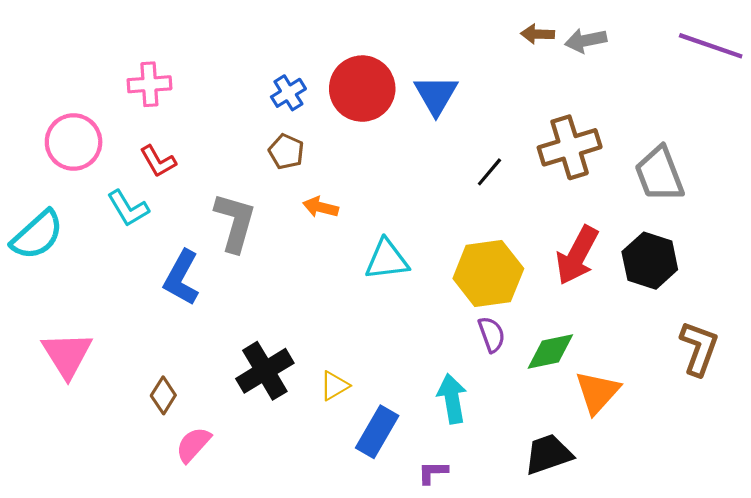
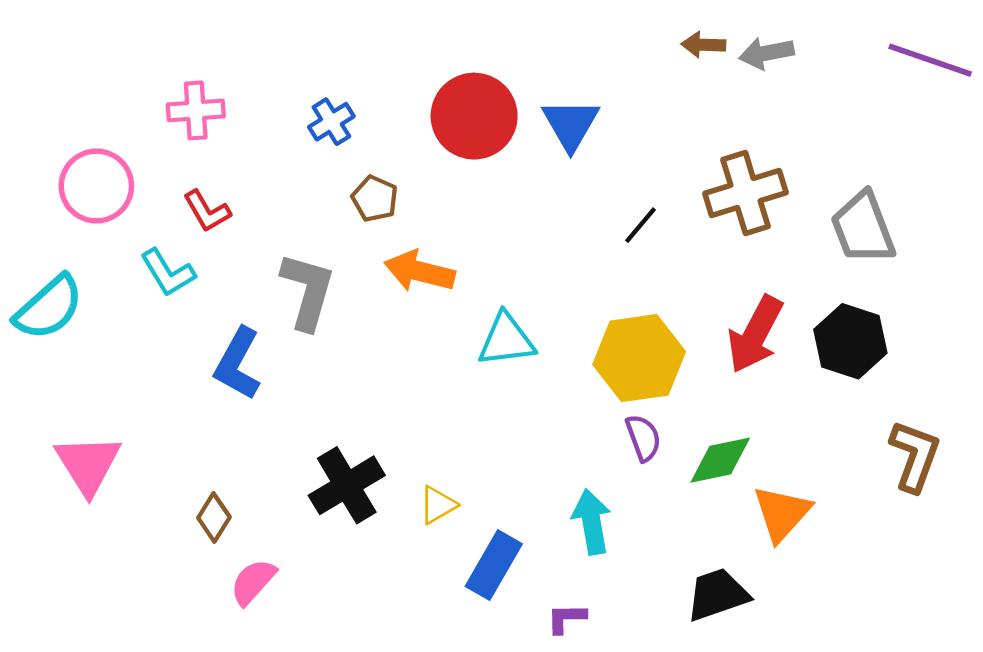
blue cross: (288, 93) -> (331, 122), moved
orange arrow: (320, 207) -> (420, 271), size x1.5

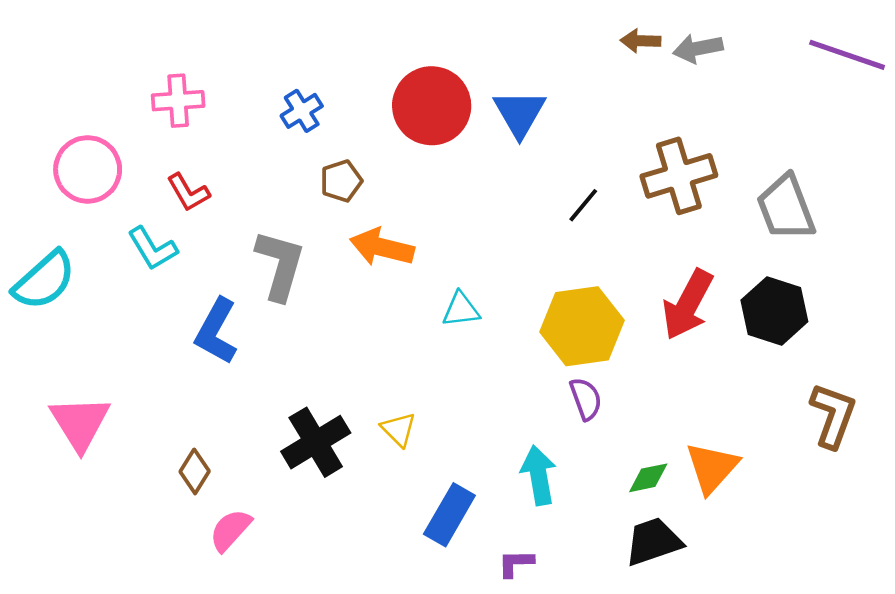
brown pentagon: (375, 199) -> (341, 181), turned 30
cyan triangle: (506, 340) -> (461, 310), size x0.7
green diamond: (720, 460) -> (648, 478), moved, size x0.7
yellow triangle: (438, 505) -> (399, 429), moved, turned -45

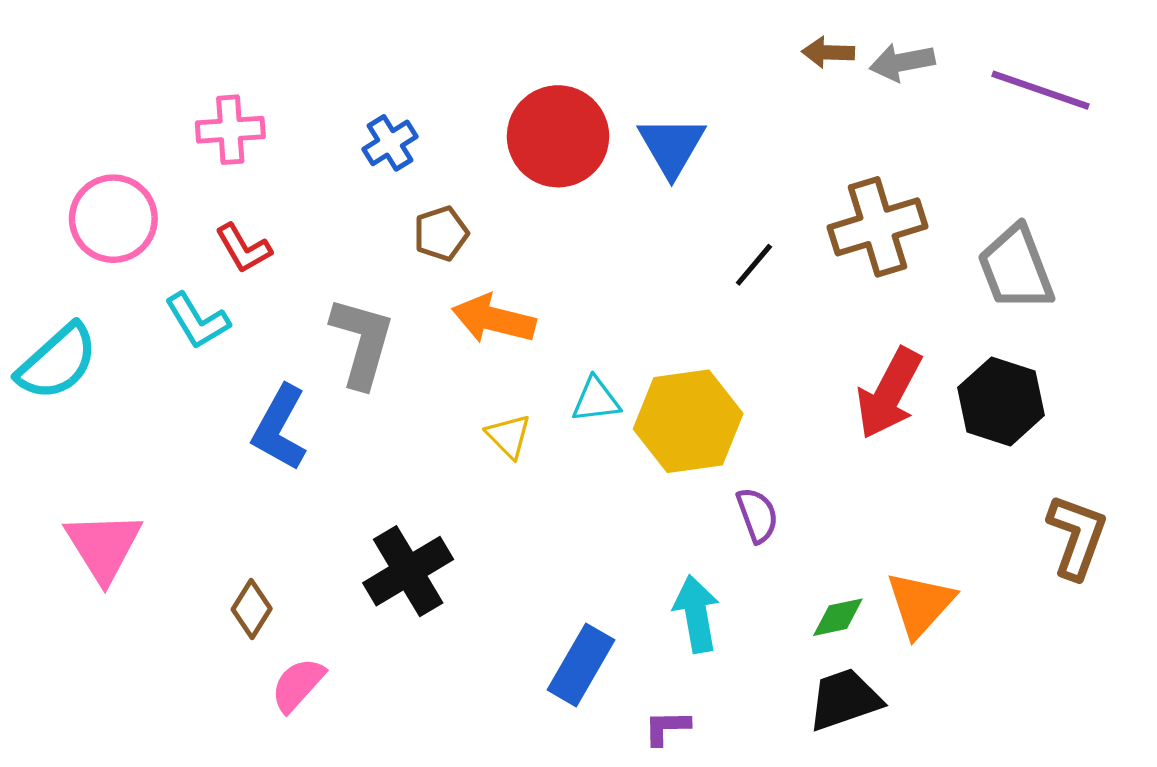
purple line: (847, 55) -> (1041, 90), moved
yellow hexagon: (582, 326) -> (688, 421), moved
yellow triangle: (399, 429) -> (509, 436), moved

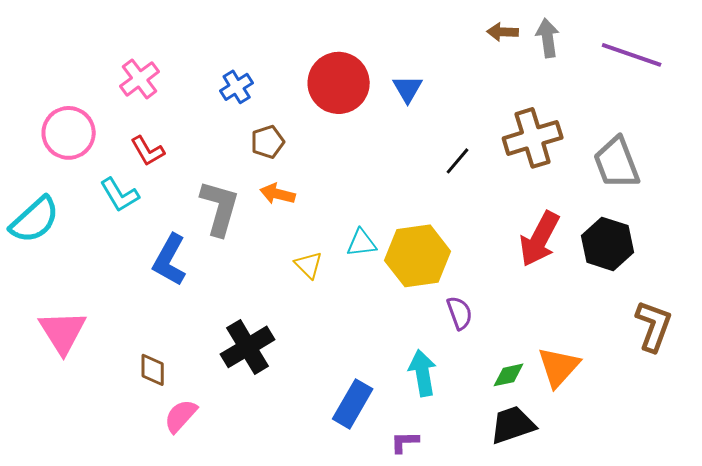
gray arrow: (902, 62) -> (548, 38), turned 93
pink cross: (230, 130) -> (140, 79), turned -33
blue triangle: (672, 146) -> (408, 89), size x0.7
orange arrow: (494, 319) -> (278, 194), moved, size x0.7
brown diamond: (252, 609) -> (153, 370), turned -32

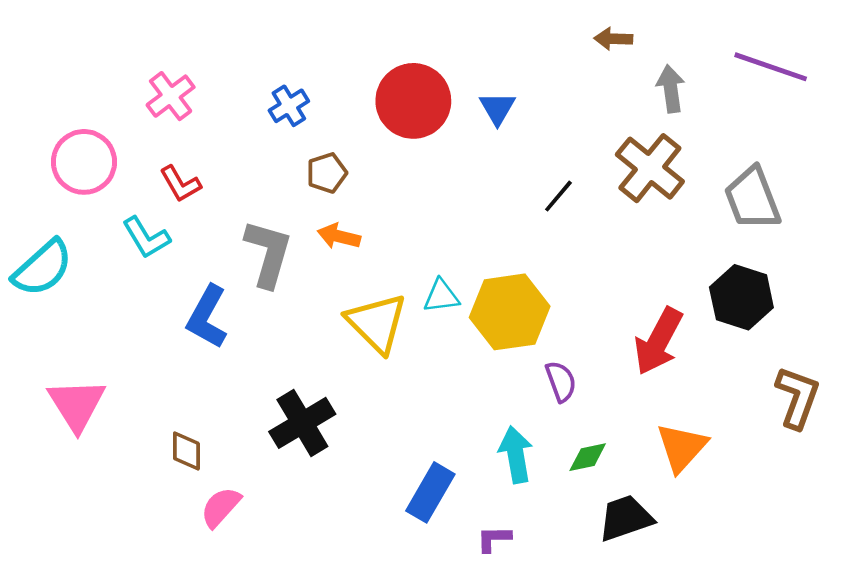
gray arrow: (548, 38) -> (671, 89), moved
brown cross: (533, 138) -> (650, 168), turned -34
red arrow: (540, 239) -> (658, 341), moved
yellow triangle: (309, 265) -> (377, 323), size x1.8
green diamond: (509, 375) -> (588, 457), moved

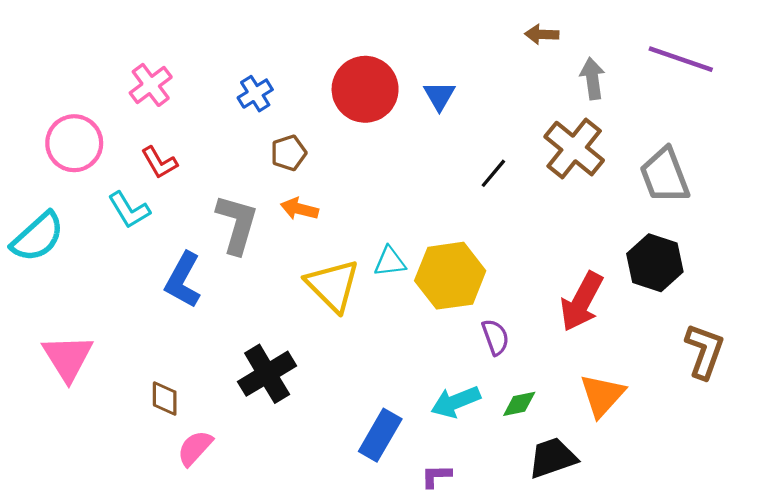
cyan arrow: (516, 455) -> (456, 402), turned -102

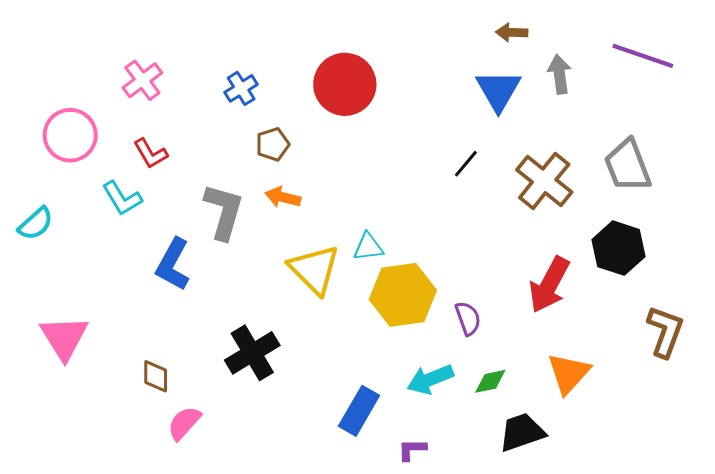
blue triangle: (439, 96) -> (498, 90), moved, size x1.5
brown cross: (574, 149) -> (544, 181), moved
cyan semicircle: (38, 237) -> (36, 224), size x0.7
yellow hexagon: (450, 276) -> (403, 295), moved

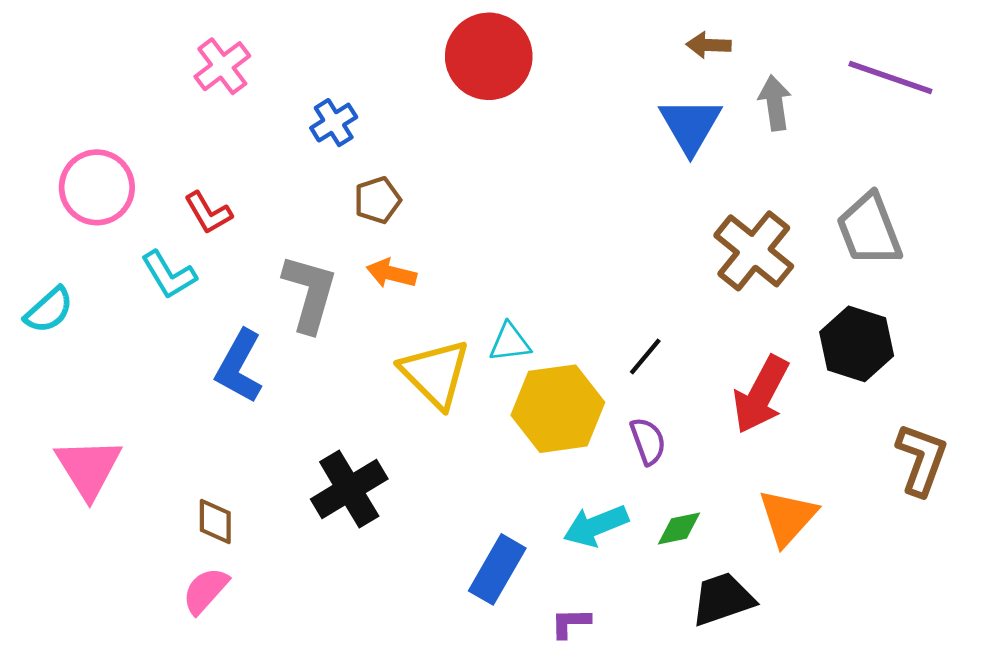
pink cross: (142, 80) -> (222, 66), moved
red circle: (345, 84) -> (489, 56), moved
black line: (466, 164) -> (645, 357), moved
pink semicircle: (184, 423) -> (205, 591), moved

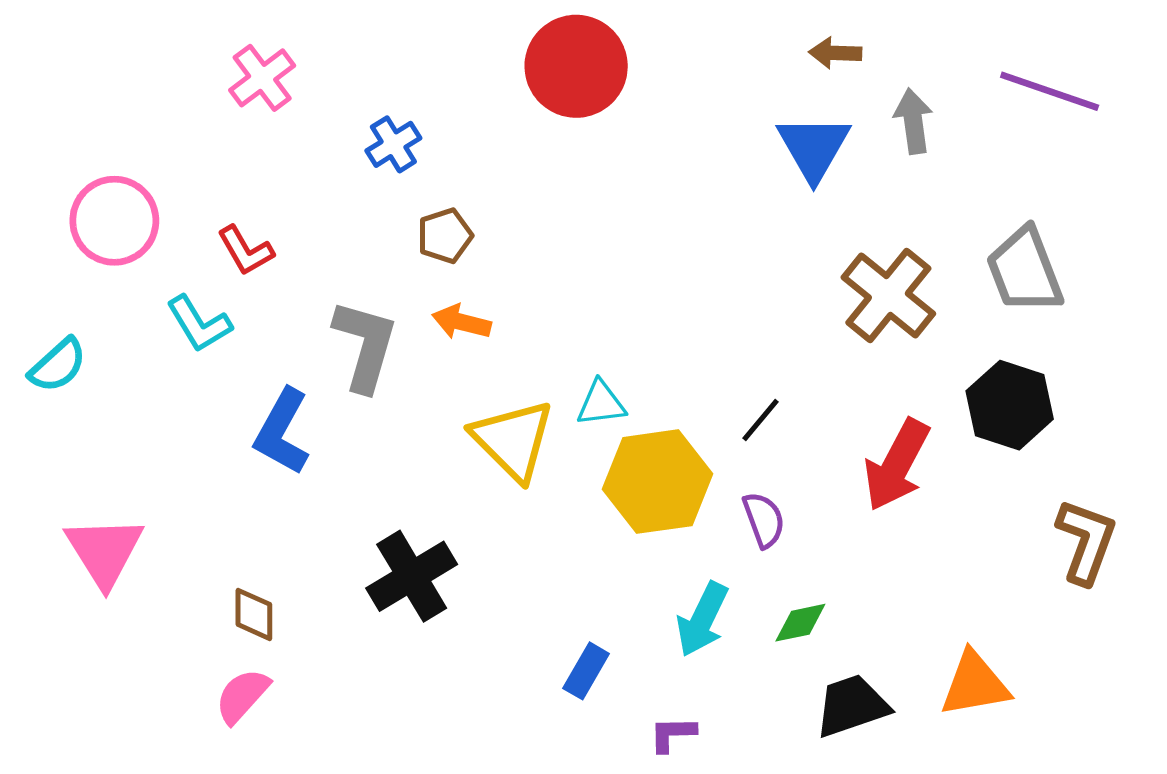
orange triangle: (788, 517) -> (975, 684), moved, turned 38
cyan arrow: (596, 526) -> (702, 619), turned -42
blue rectangle: (497, 569) -> (586, 671), size x0.7

